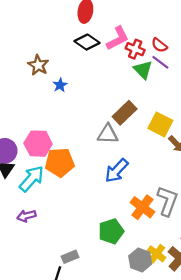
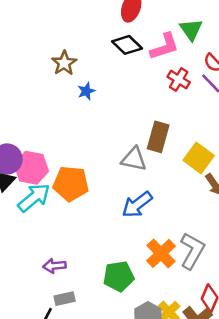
red cross: (135, 49) -> (179, 79), moved
green triangle: (143, 70) -> (191, 30), moved
brown rectangle: (125, 113) -> (158, 137), turned -40
pink hexagon: (38, 144) -> (31, 168), moved
purple arrow: (26, 216) -> (54, 266), moved

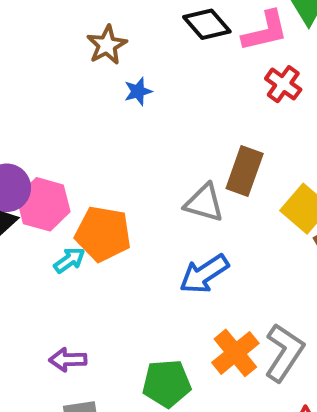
cyan arrow: (34, 198) -> (69, 260), moved, size x0.6

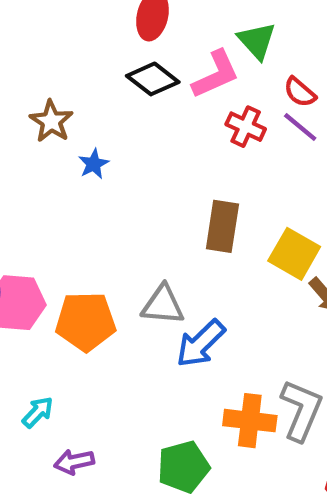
gray triangle: (204, 203) -> (163, 305), moved
cyan arrow: (69, 260) -> (38, 412), moved
orange cross: (235, 353) -> (250, 421), turned -33

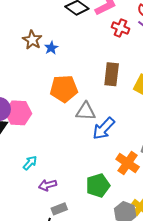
brown star: (51, 121) -> (32, 40), moved
orange pentagon: (86, 321) -> (64, 89), moved
orange cross: (250, 421) -> (128, 163), turned 30

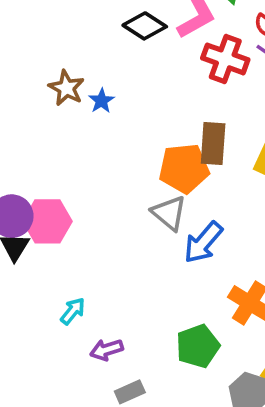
red cross: (120, 28) -> (225, 59), size x1.4
orange pentagon: (64, 89) -> (184, 168), moved
gray triangle: (86, 111) -> (169, 213), turned 40

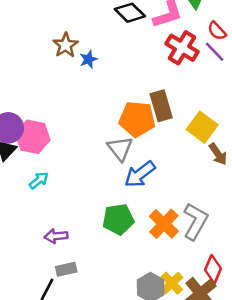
brown rectangle: (213, 144) -> (161, 106), turned -32
cyan arrow: (73, 311) -> (39, 180), moved
green pentagon: (198, 346) -> (118, 219), moved

